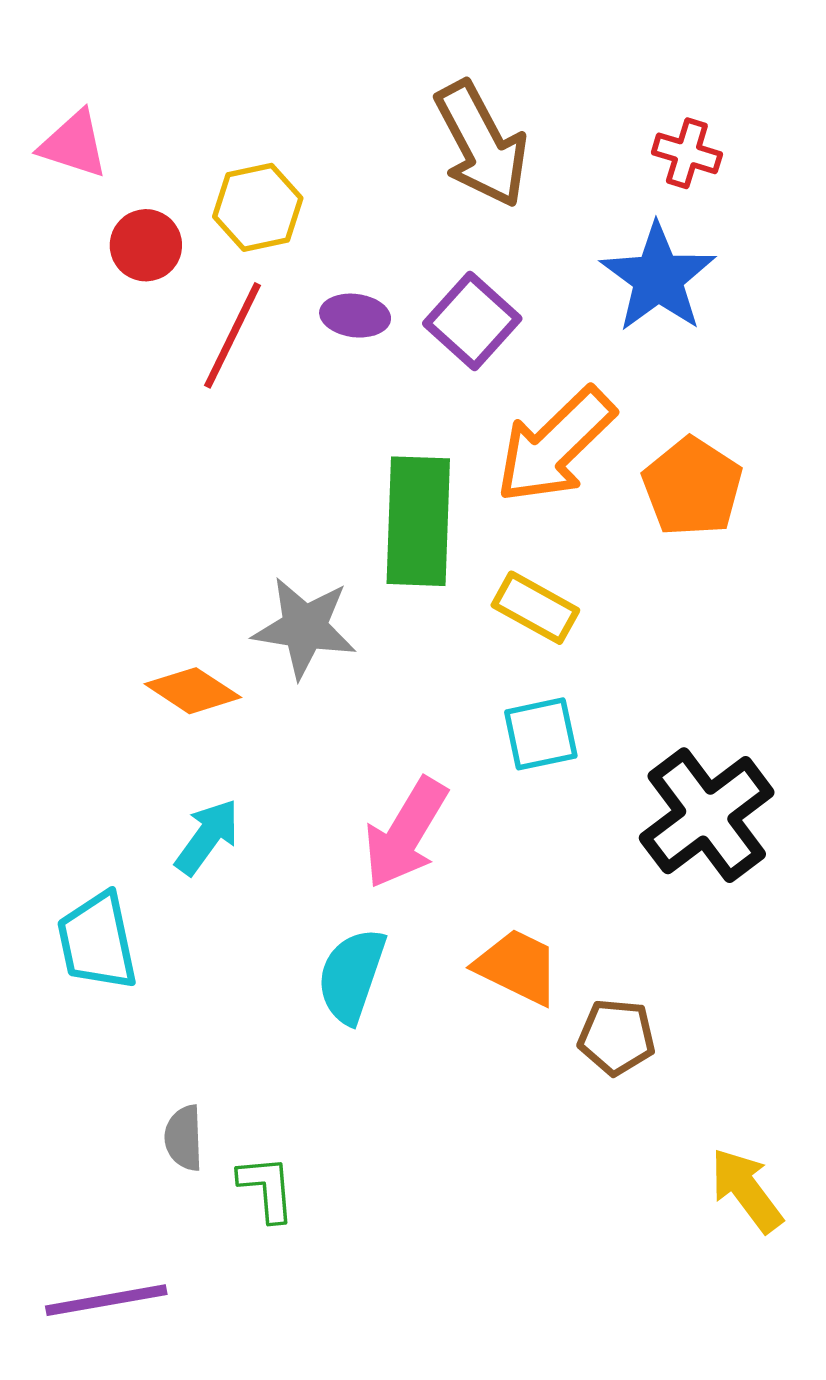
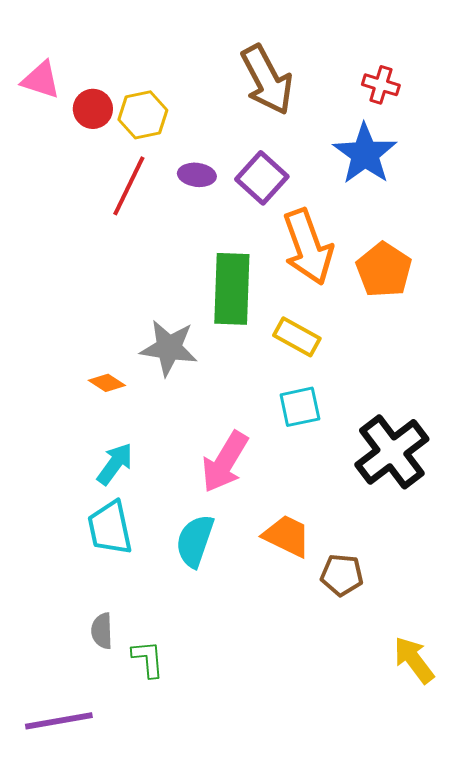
red circle: (146, 245) -> (93, 109), moved
orange arrow: (555, 445) -> (308, 247), turned -66
orange diamond: (193, 691) -> (107, 383), size x0.7
cyan trapezoid: (97, 941) -> (110, 528), moved

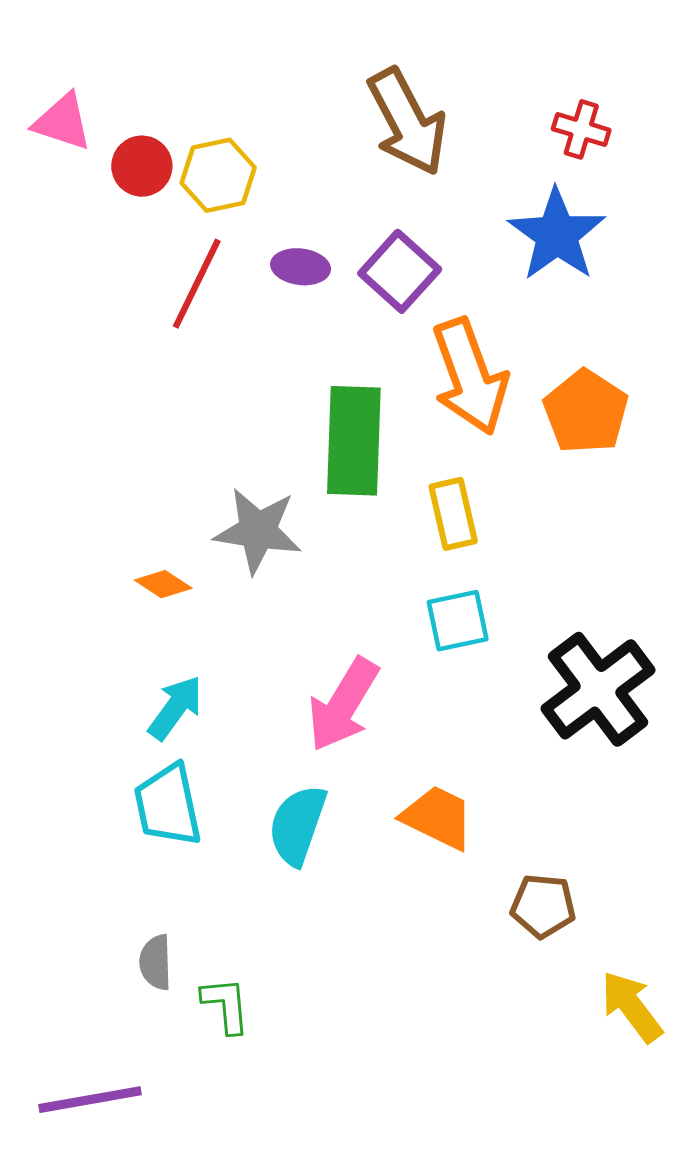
yellow rectangle: (297, 337) -> (453, 514), turned 48
brown pentagon: (342, 575) -> (543, 906), moved

